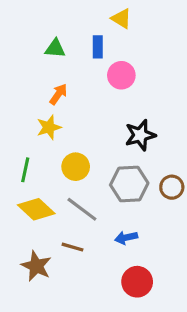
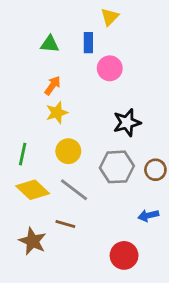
yellow triangle: (121, 19) -> (110, 17), turned 42
yellow star: (49, 127) -> (57, 113), moved
blue arrow: (126, 238) -> (148, 215), moved

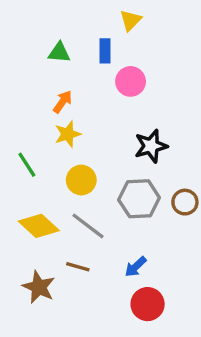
green line: (23, 154) -> (27, 165), moved, turned -45
blue arrow: (148, 215) -> (136, 267), moved, turned -30

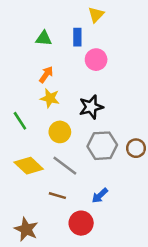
yellow star: (68, 134) -> (50, 98), turned 30
black star: (151, 146) -> (91, 107), moved
brown star: (39, 287) -> (26, 229), moved
red circle: (148, 304) -> (81, 223), moved

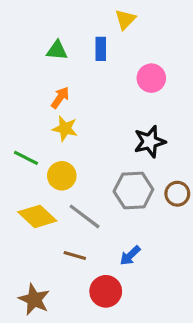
pink circle: (96, 60) -> (151, 78), moved
black star: (91, 107) -> (150, 142), moved
green line: (20, 121) -> (26, 158), turned -30
yellow circle: (60, 132) -> (62, 176), moved

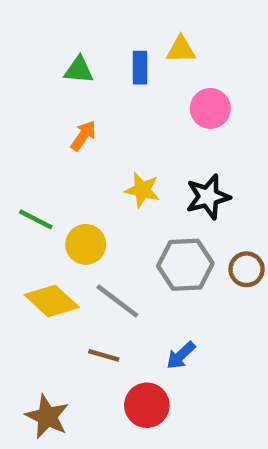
yellow triangle: (125, 20) -> (181, 50), moved, turned 45
yellow star: (65, 129) -> (142, 190), moved

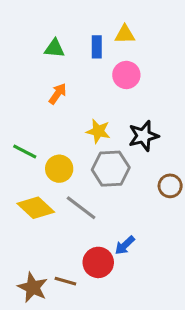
pink circle: (210, 108) -> (126, 75), moved
gray hexagon: (185, 265) -> (111, 169), moved
brown line: (104, 355) -> (65, 281), moved
red circle: (147, 405) -> (98, 262), moved

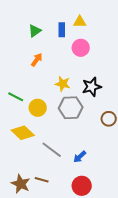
green triangle: (54, 48) -> (35, 31), turned -40
gray line: (81, 208) -> (52, 150), moved
red circle: (98, 262) -> (82, 186), moved

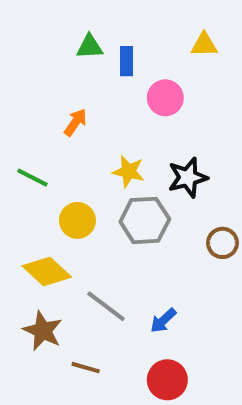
yellow triangle: (80, 22) -> (204, 45), moved
green triangle: (35, 31) -> (90, 47), moved, turned 32
green line: (16, 97) -> (32, 178), moved
brown star: (21, 184) -> (43, 331), moved

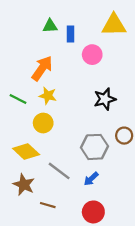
yellow triangle: (204, 45) -> (114, 25), size x1.6
orange arrow: (75, 122) -> (42, 68), size x1.6
yellow star: (128, 171) -> (48, 96), moved
gray hexagon: (145, 220) -> (94, 147), moved

